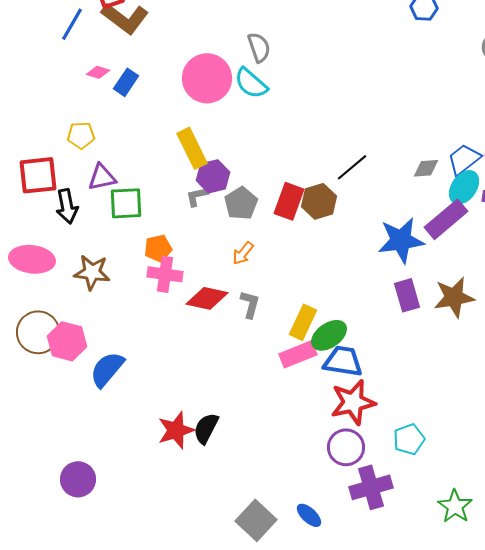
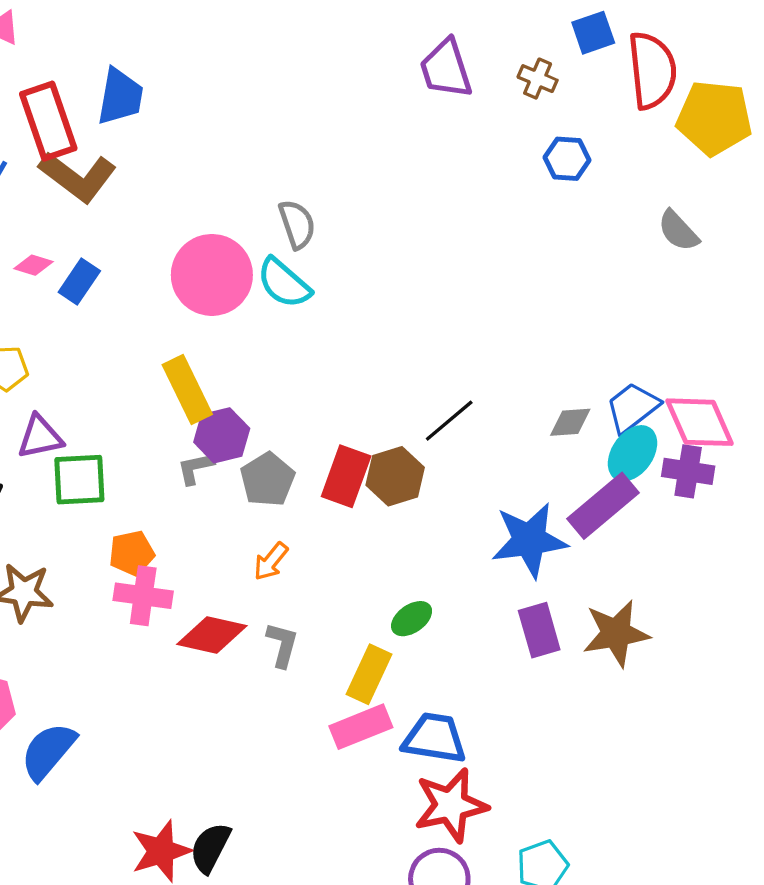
green ellipse: (329, 335) -> (412, 619), moved, size x0.7

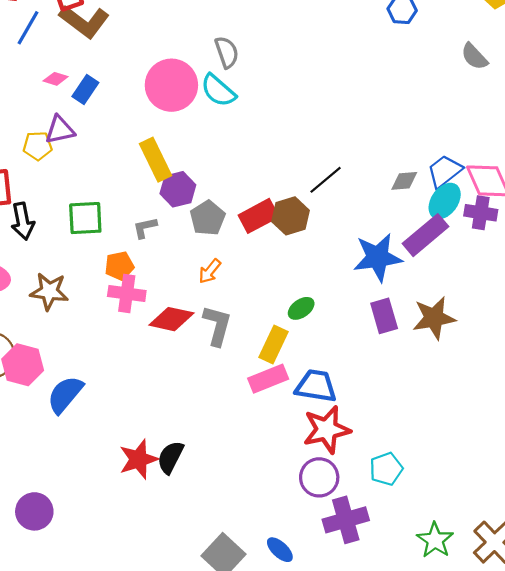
purple triangle: (40, 437) -> (60, 130), moved
gray L-shape: (196, 468) -> (145, 228), moved
red rectangle: (346, 476) -> (259, 216), turned 42
gray L-shape: (282, 645) -> (217, 325), size x1.4

